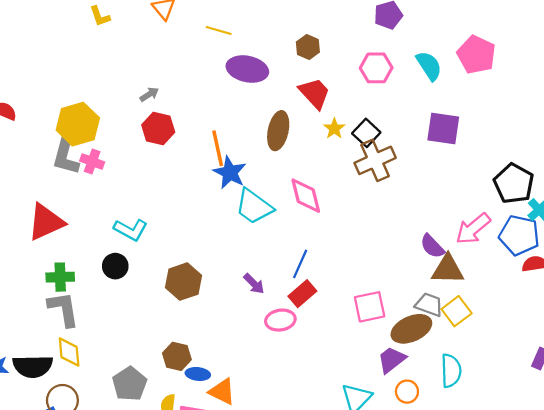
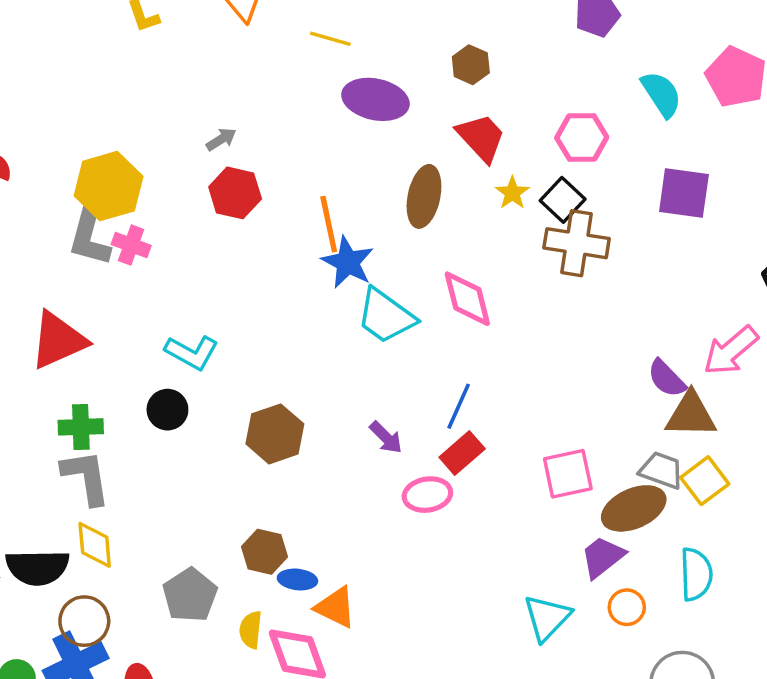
pink hexagon: (376, 68) -> (582, 138), moved
brown cross: (375, 160) -> (577, 243), turned 33

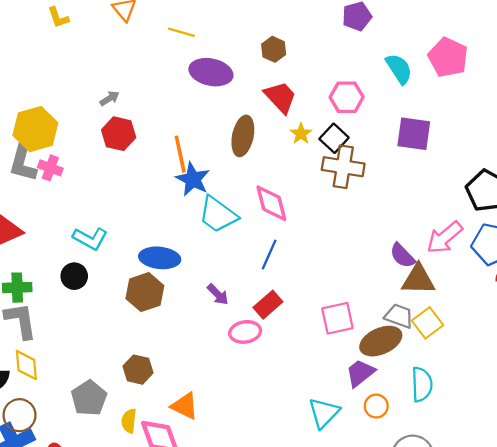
blue line: (459, 406) -> (269, 254), moved
blue ellipse: (297, 579) -> (160, 258), moved, size x1.6

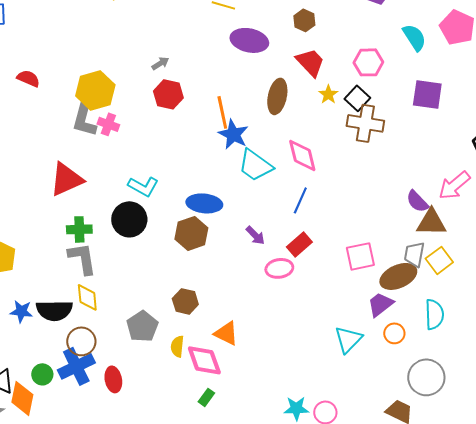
black circle: (74, 276) -> (129, 219), size x1.5
gray trapezoid: (399, 316) -> (414, 254), turned -100

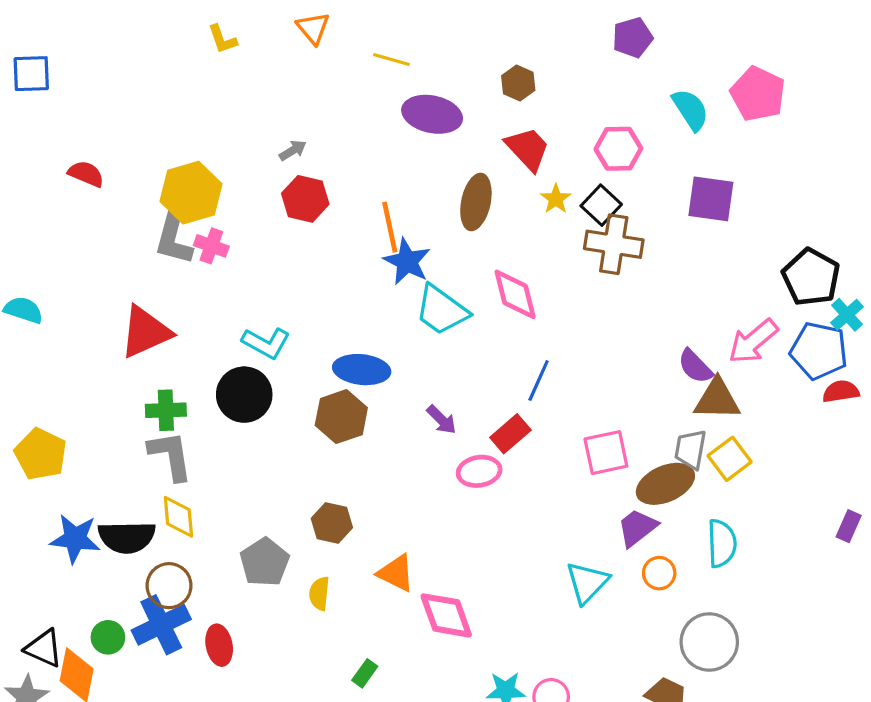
blue line: (300, 200) -> (539, 381), moved
blue star: (21, 311) -> (75, 539), size x1.4
pink diamond: (204, 360) -> (446, 615), moved

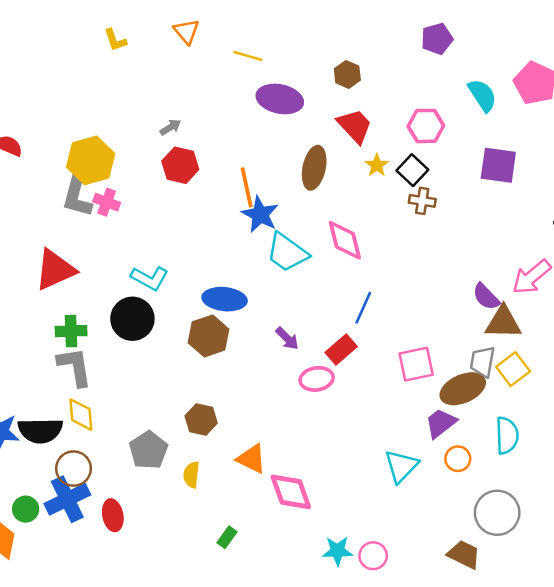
brown cross: (614, 244) -> (422, 201), size x0.6

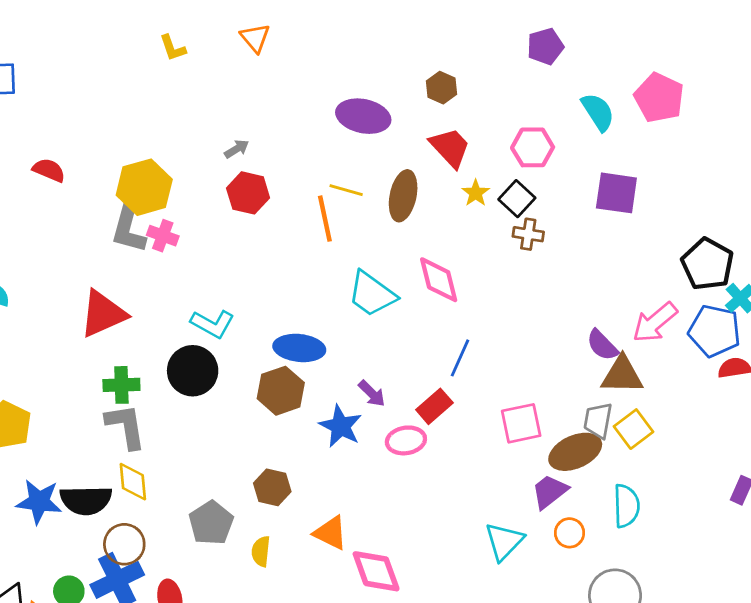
yellow line: (248, 56) -> (346, 190), moved
blue star: (260, 214) -> (341, 426), moved

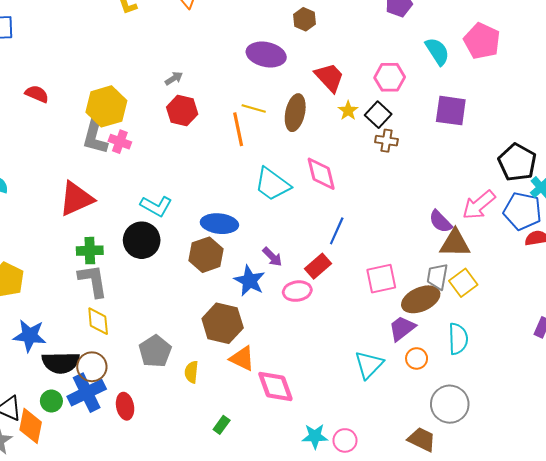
brown hexagon: (441, 88) -> (305, 19), moved
brown hexagon: (272, 487) -> (223, 323), moved, size x1.5
black semicircle: (86, 500) -> (61, 363), moved

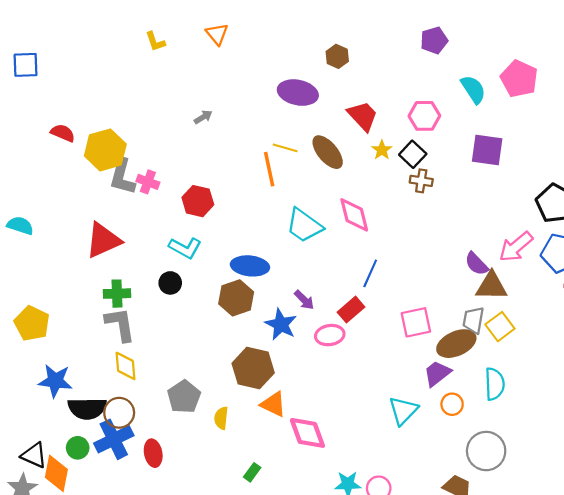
yellow hexagon: (106, 106) -> (105, 150), moved
red hexagon: (182, 111) -> (198, 201), moved
brown ellipse: (295, 113) -> (328, 152), turned -52
black circle: (142, 240) -> (170, 283), size x0.6

